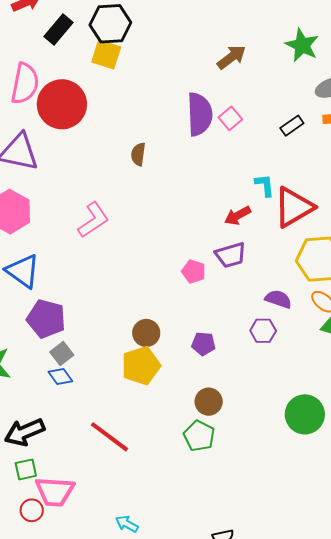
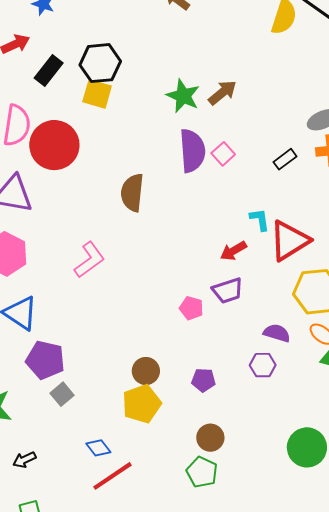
green star: (302, 45) -> (183, 96), moved
brown semicircle: (138, 154) -> (132, 193), size x1.6
blue diamond: (60, 377) -> (98, 448), moved
black arrow: (25, 432) -> (24, 460), moved, size x0.6
red line: (110, 437) -> (112, 476), turned -69

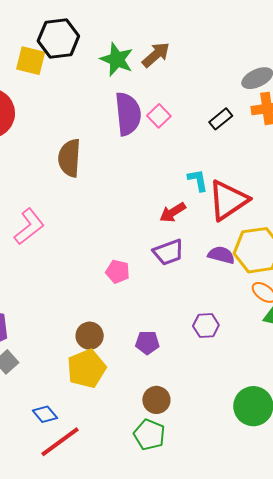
black hexagon: (100, 63) -> (58, 38), moved
pink pentagon: (191, 308) -> (118, 272), moved
purple semicircle: (277, 333) -> (221, 255), moved

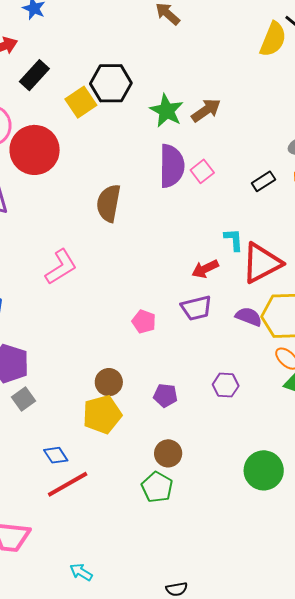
yellow square: (31, 61) -> (81, 102), turned 36

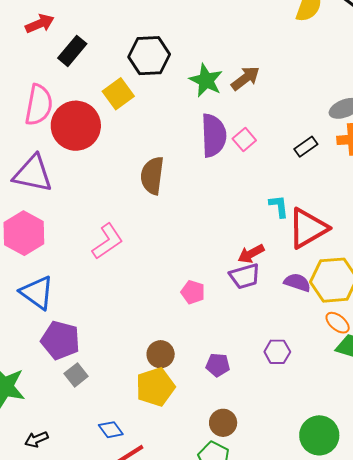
yellow square: (81, 102) -> (118, 94), moved
red arrow: (205, 269) -> (251, 254), moved

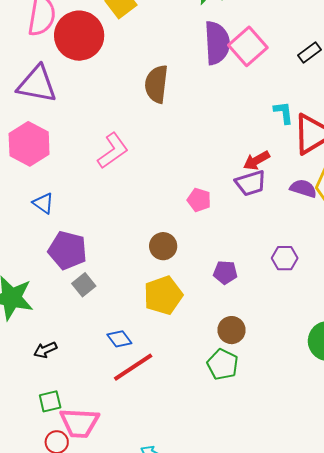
pink square: (244, 139) -> (248, 46), size x1.6
blue triangle: (37, 293) -> (43, 203), size x0.6
brown circle: (161, 354) -> (163, 246), moved

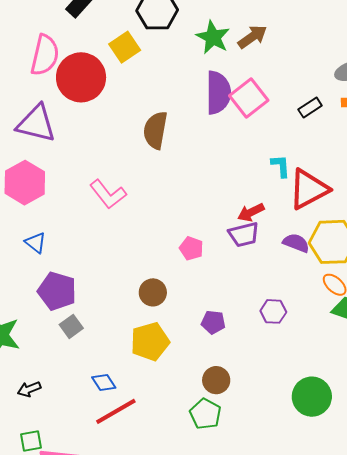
pink L-shape: (113, 151) -> (108, 194), turned 84

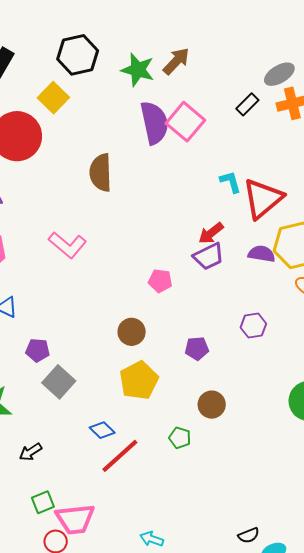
black rectangle: (310, 108) -> (247, 104), moved
purple pentagon: (57, 291) -> (38, 350), size x0.6
gray square: (71, 326) -> (59, 382), size x1.4
green pentagon: (205, 414) -> (180, 438), moved, size x0.7

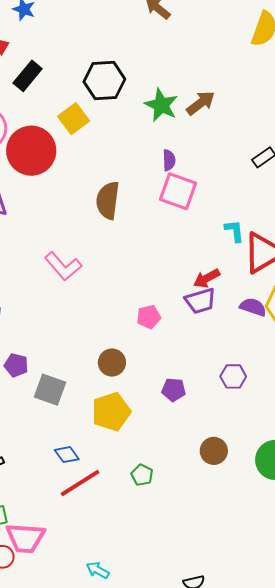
pink square: (185, 122) -> (178, 191), moved, turned -30
purple semicircle: (154, 123) -> (169, 160), size x0.5
pink pentagon: (160, 281) -> (149, 317), turned -30
gray square: (59, 382) -> (50, 390), moved, turned -32
brown circle: (212, 405) -> (214, 451), moved

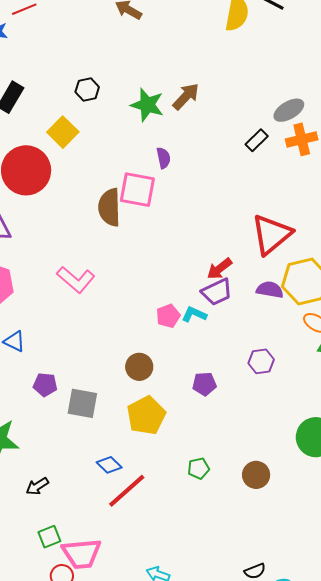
black hexagon: (104, 80) -> (87, 89), size x0.6
pink square: (178, 191) -> (137, 190), moved
cyan L-shape: (234, 231) -> (194, 314), moved, turned -50
brown circle: (214, 451) -> (256, 475), moved
green pentagon: (142, 475) -> (199, 468), moved, turned -30

